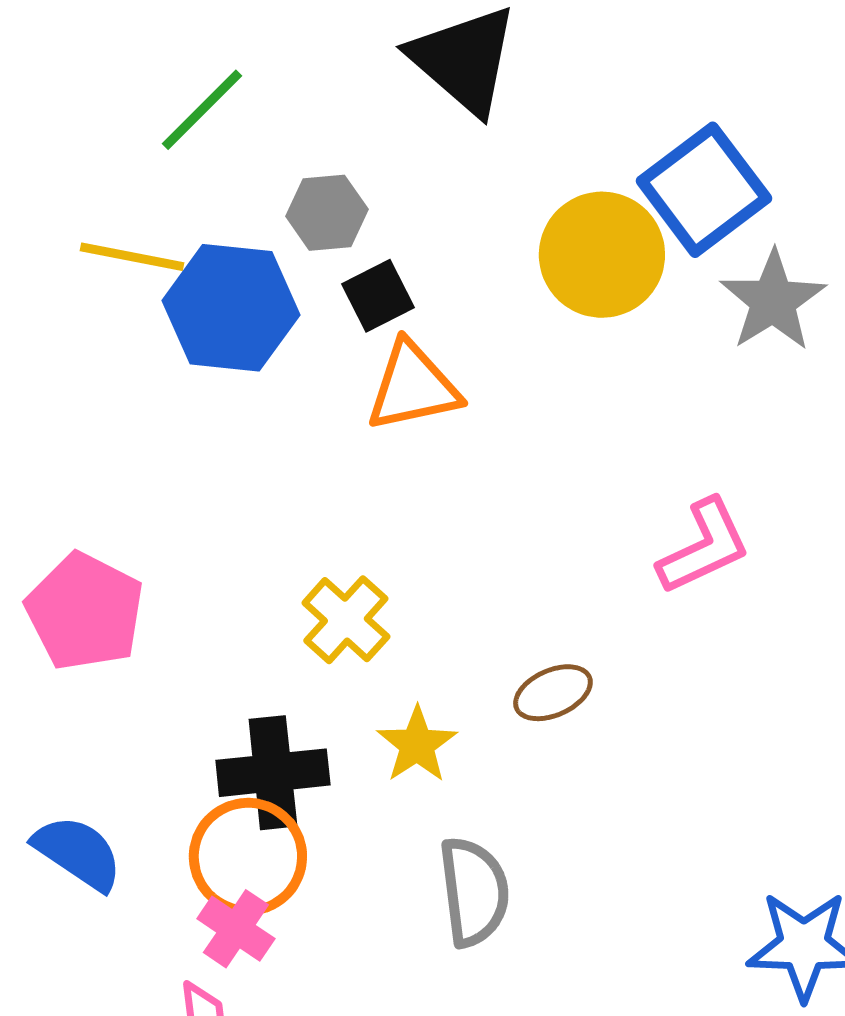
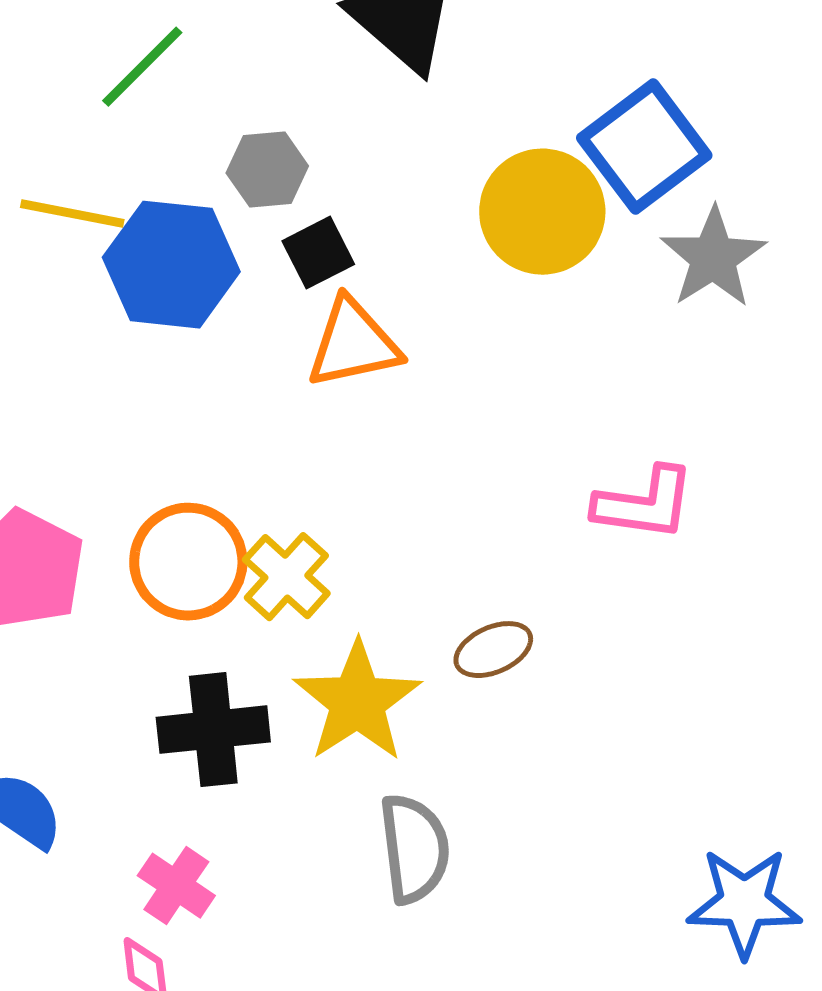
pink L-shape: (704, 547) -> (644, 504), turned 33
yellow star: (417, 745) -> (357, 702), size x1.6
orange circle: (248, 857) -> (188, 562), moved

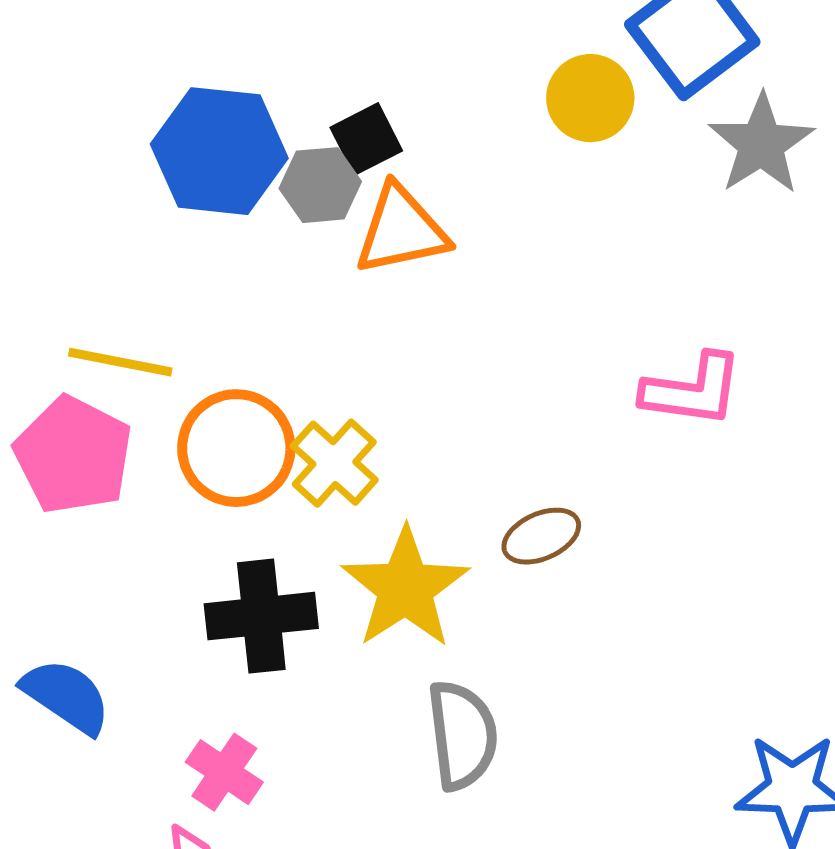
gray hexagon: (267, 170) -> (320, 185), moved
yellow circle: (542, 212) -> (590, 98), size x0.7
yellow line: (72, 214) -> (120, 362), moved

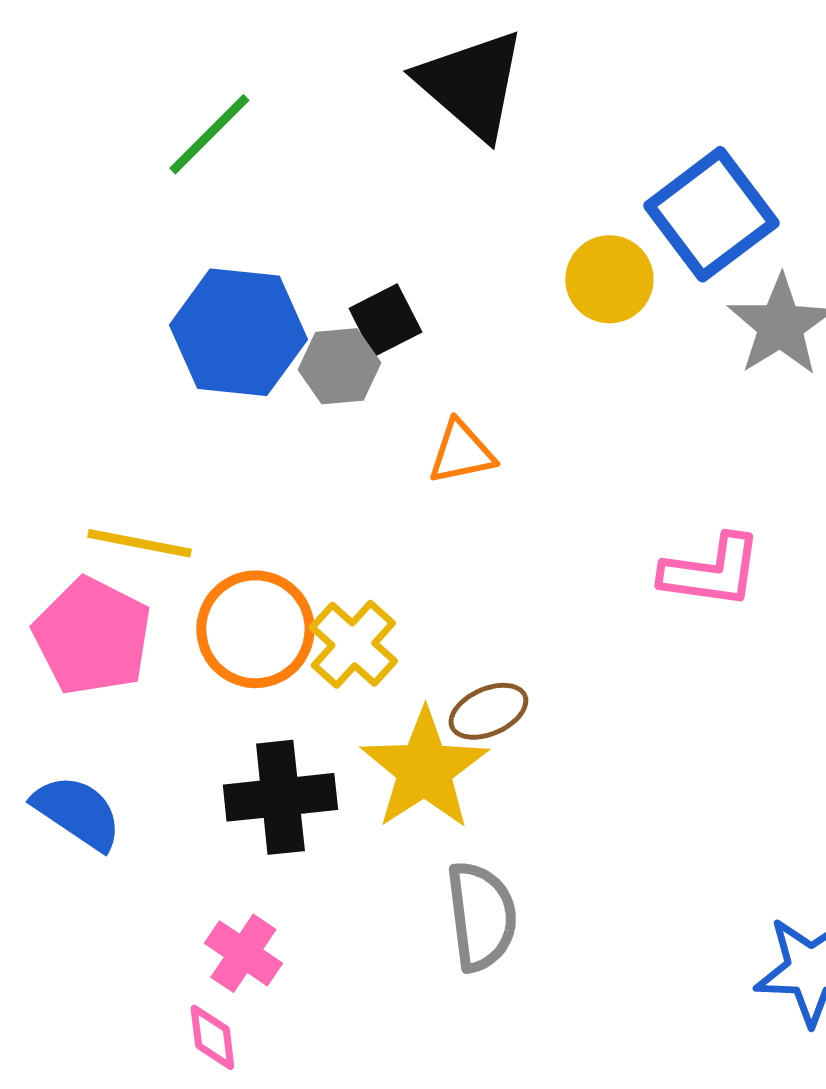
orange triangle: (401, 230) -> (461, 452), moved, size x0.7
brown ellipse: (541, 536) -> (488, 711), moved
blue semicircle: (66, 696) -> (77, 812), moved

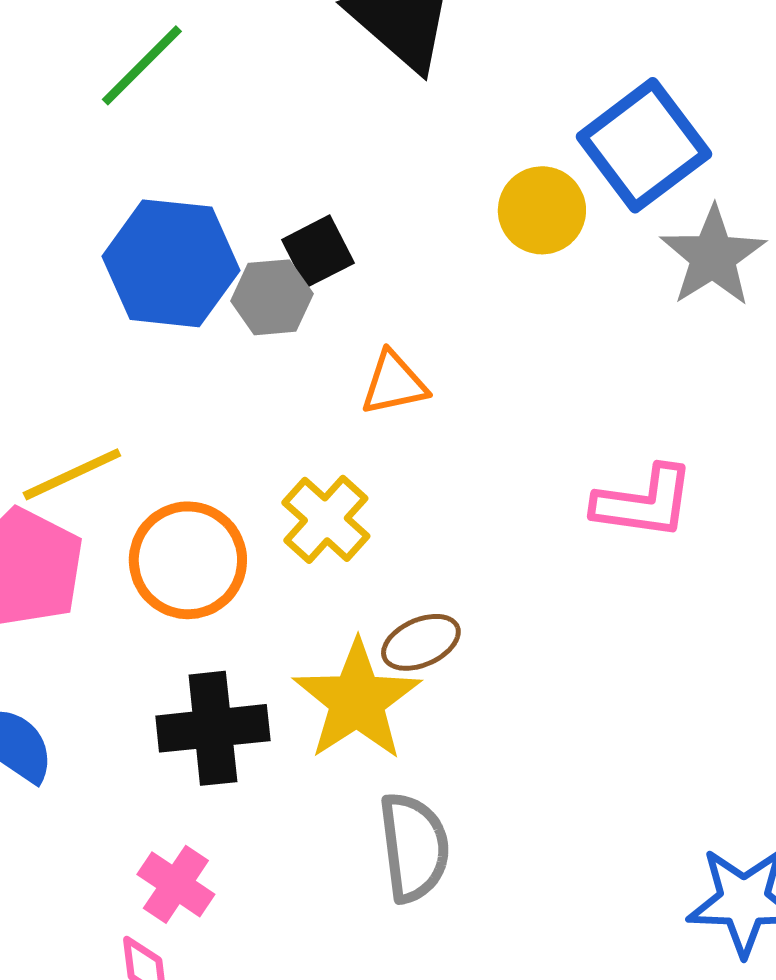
yellow line: (139, 543) -> (72, 474), turned -36
yellow cross: (353, 644) -> (326, 519), moved

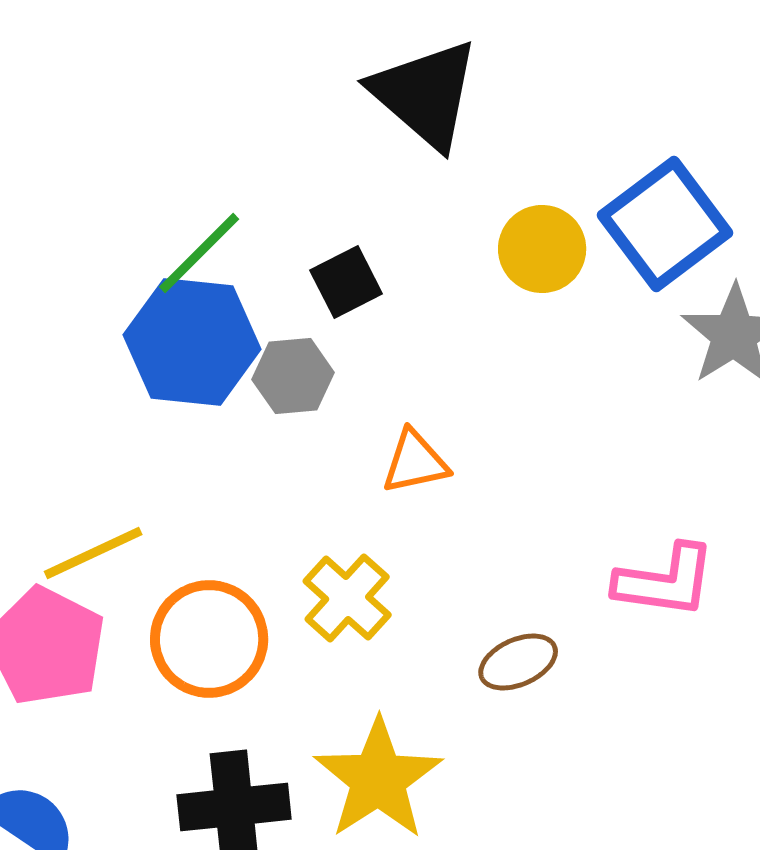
green line: (142, 65) -> (199, 253), moved
yellow circle: (542, 210) -> (542, 249), moved
black square: (318, 251) -> (346, 282), moved
brown ellipse: (421, 642) -> (518, 662), moved

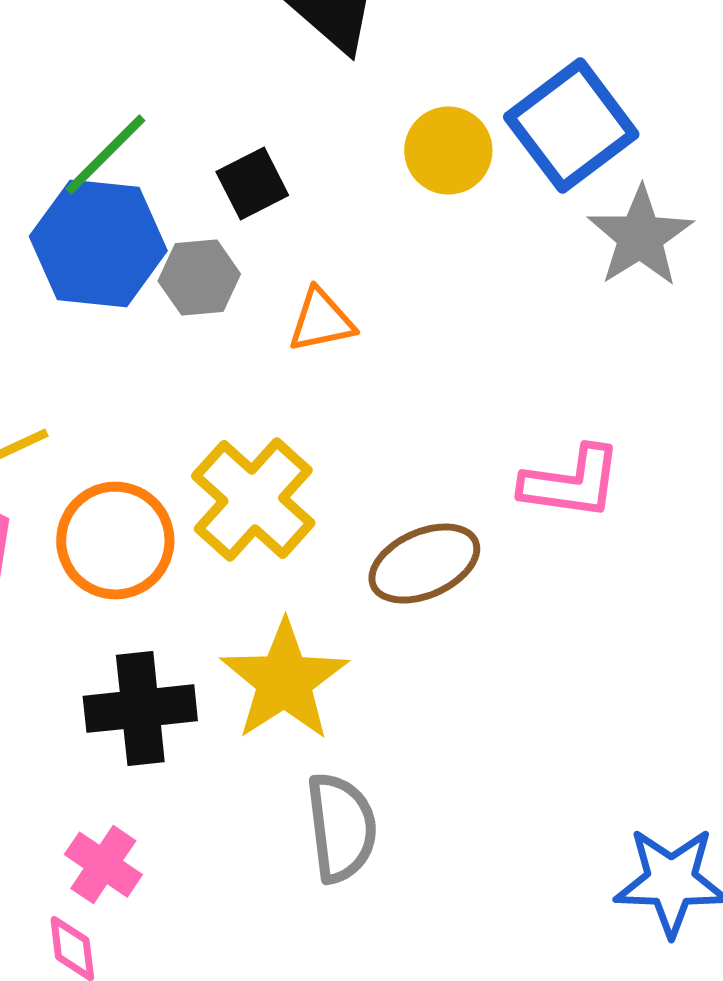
orange triangle: (415, 462) -> (321, 321), moved
yellow cross: (347, 598) -> (253, 500), size x1.4
brown ellipse: (518, 662) -> (424, 564), size x1.4

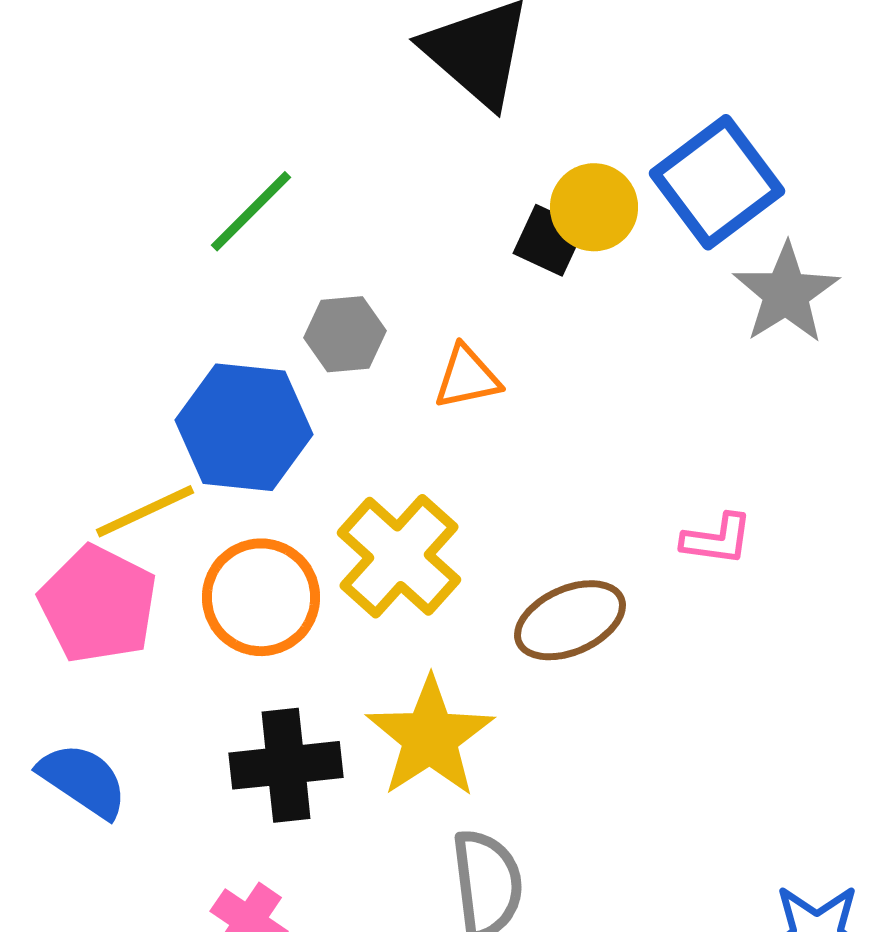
black square: (252, 184) -> (549, 240), moved, turned -38
blue hexagon: (98, 244) -> (244, 427), moved
pink L-shape: (571, 483) -> (717, 539), size x0.7

